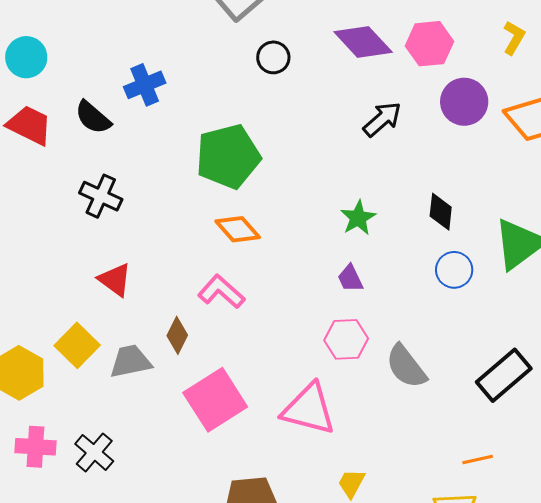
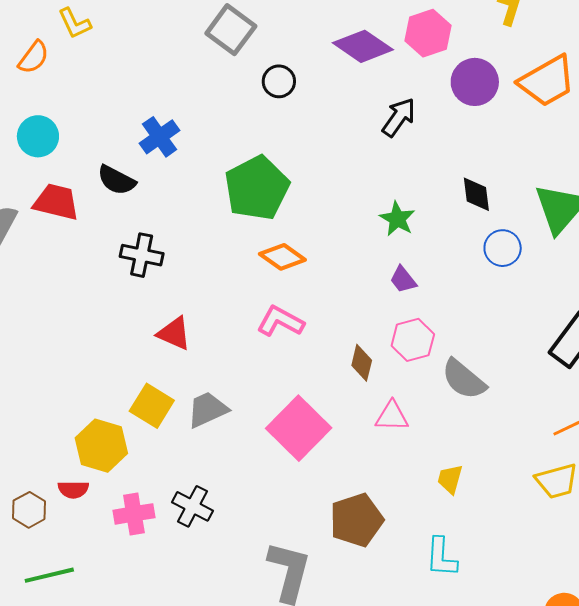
brown diamond: (177, 335) -> (362, 363), moved
gray semicircle: (406, 366) -> (464, 379), moved
pink triangle: (309, 409) -> (392, 416), size x0.6

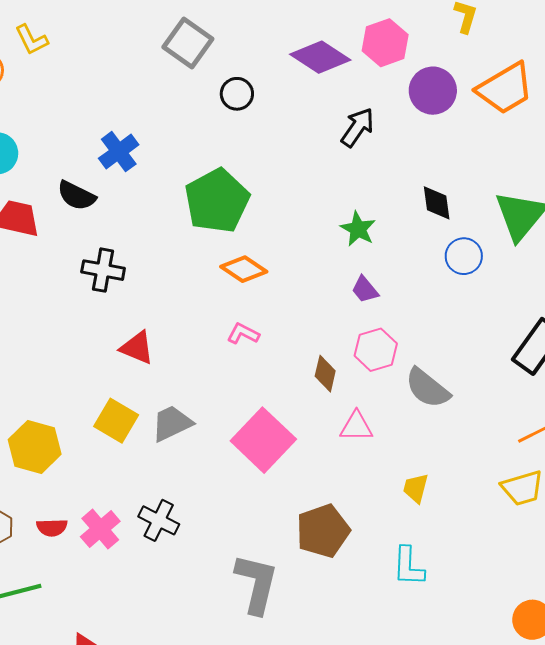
pink L-shape: (280, 321) -> (243, 334), size x0.7
yellow hexagon: (101, 446) -> (35, 447), moved
red semicircle: (73, 490) -> (52, 528), moved
pink cross: (134, 514) -> (100, 529), turned -30

